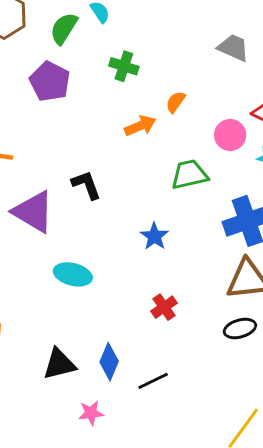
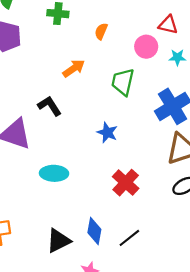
orange arrow: (140, 126) -> (74, 68), moved
green trapezoid: (189, 175) -> (123, 82), turned -52
red cross: (164, 307) -> (126, 183), size x1.4

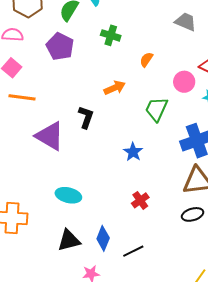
black L-shape: (50, 106) -> (86, 117), turned 40
cyan ellipse: (54, 173) -> (68, 195), moved
red cross: (126, 183) -> (140, 200), size x0.7

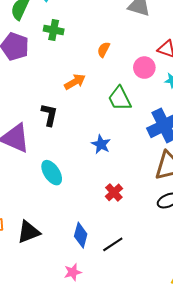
green cross: (111, 35) -> (54, 30), moved
green trapezoid: (157, 109) -> (120, 98), turned -44
cyan ellipse: (68, 195) -> (52, 173), moved, turned 50
black triangle: (69, 240) -> (29, 232), moved

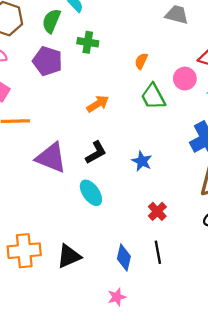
orange arrow: (75, 82) -> (98, 104), moved
green trapezoid: (120, 98) -> (153, 97), moved
black L-shape: (49, 115) -> (96, 152), moved, turned 50
black line: (113, 244) -> (158, 252), moved, turned -65

